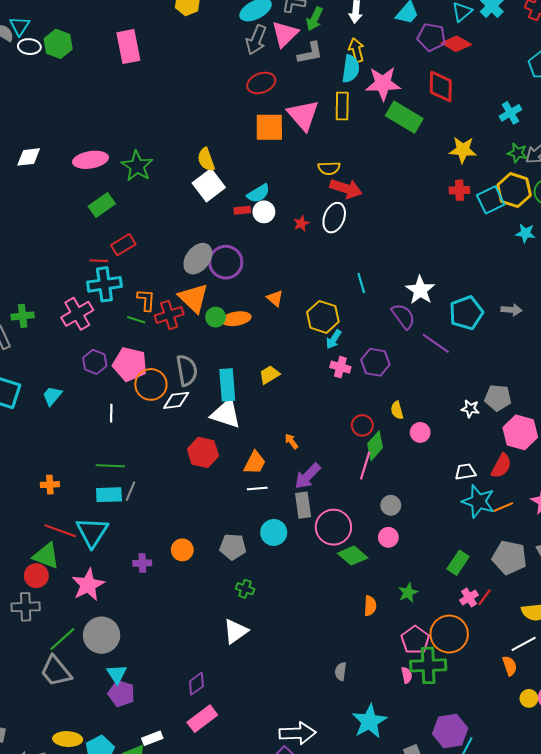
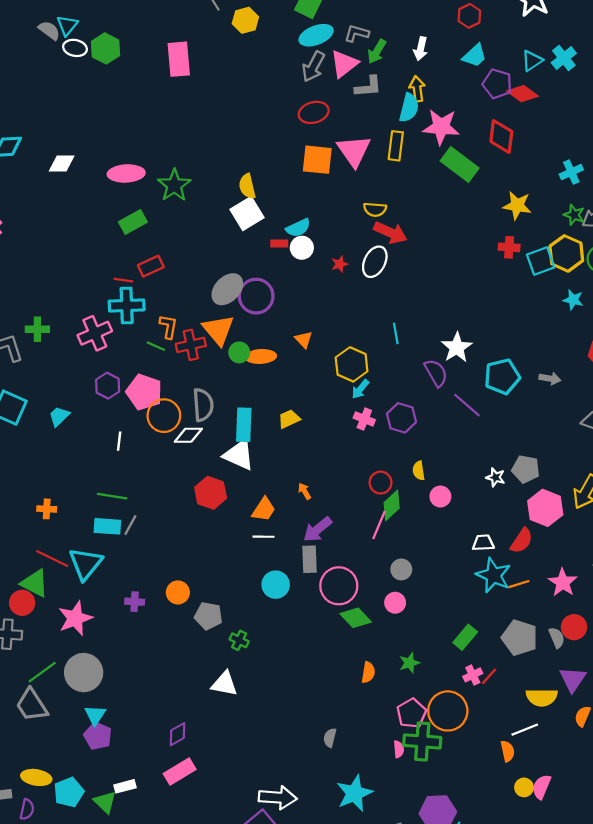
gray pentagon: (233, 547) -> (209, 616), moved
white triangle: (236, 631) -> (224, 684), turned 40

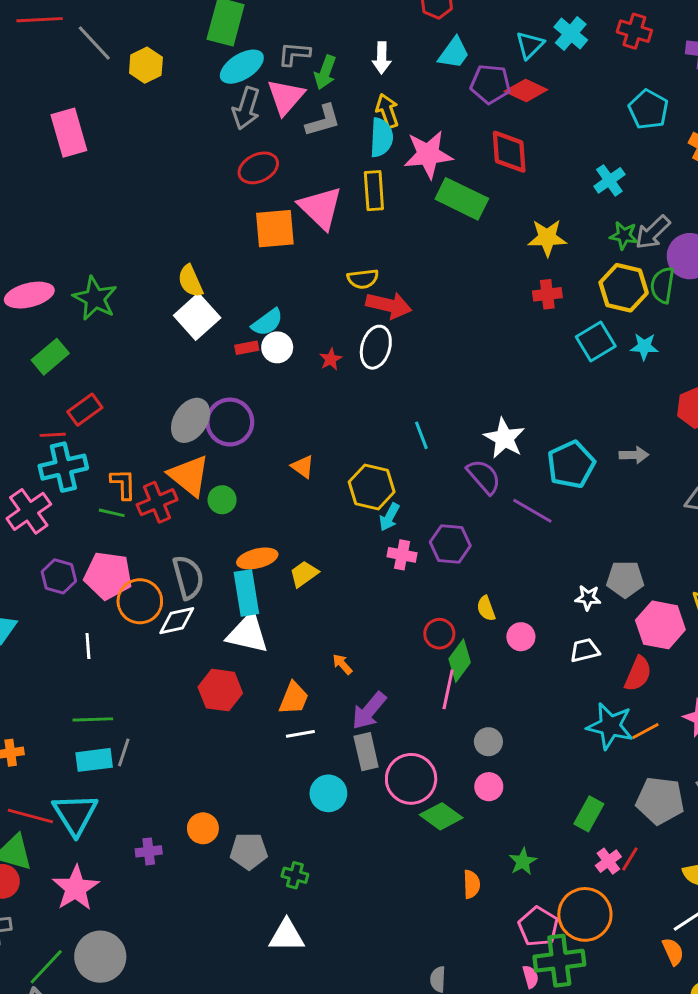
cyan square: (541, 261) -> (596, 341), moved
orange ellipse: (261, 356) -> (257, 558), moved
white trapezoid: (483, 543) -> (585, 650), moved

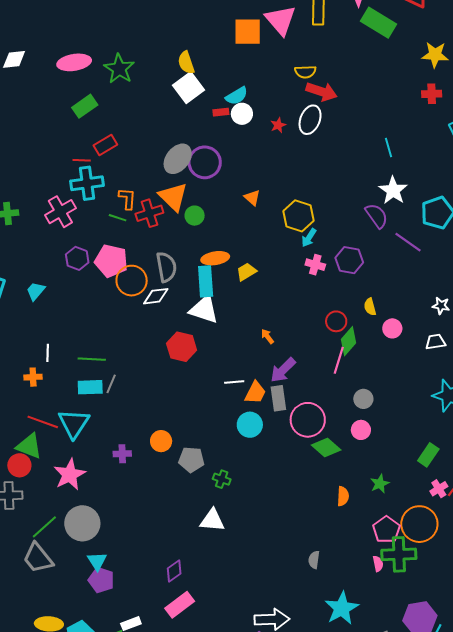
cyan line: (421, 435) -> (388, 147), moved
white line: (88, 646) -> (48, 353), moved
orange trapezoid: (294, 698) -> (255, 393), moved

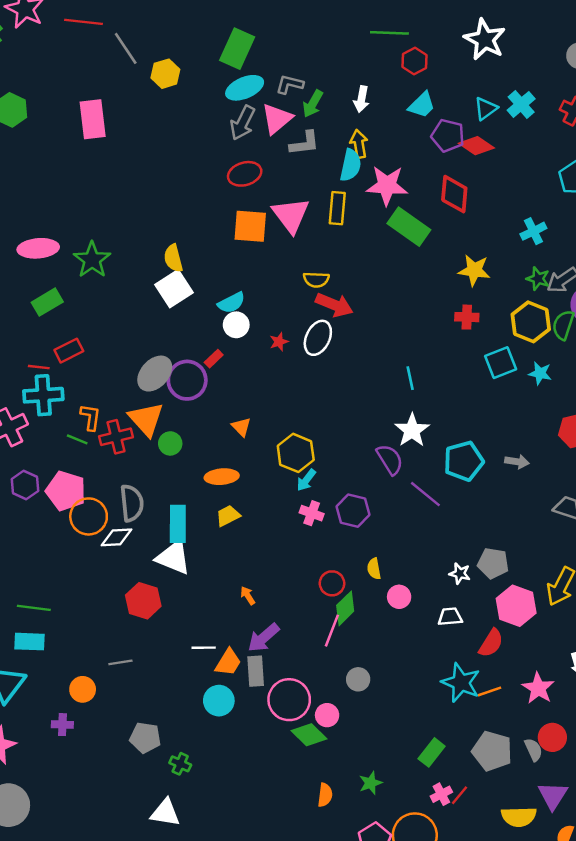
red rectangle: (221, 112) -> (214, 359), moved, turned -42
orange ellipse: (215, 258) -> (222, 477), moved
gray line: (111, 384) -> (120, 662), moved, turned 54
pink circle: (361, 430) -> (327, 715), moved
orange circle: (161, 441) -> (83, 689), moved

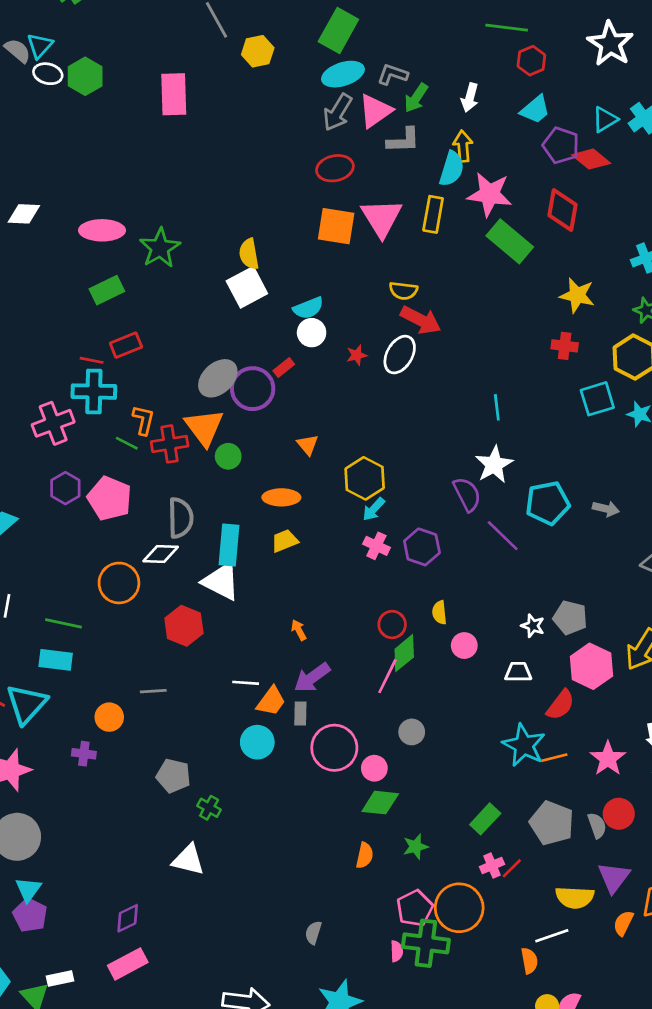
orange circle: (89, 516) -> (119, 583), moved
gray rectangle: (256, 671) -> (300, 713), size x0.7
green diamond: (309, 735) -> (380, 803), moved, turned -44

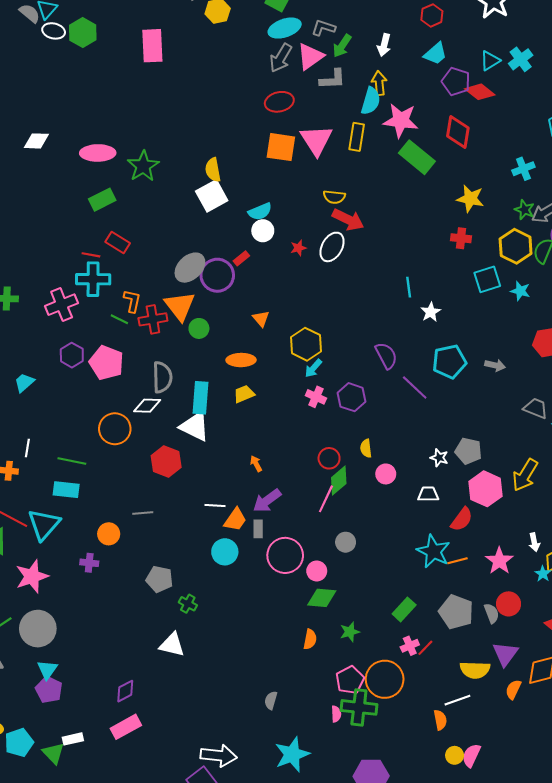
red rectangle: (126, 345) -> (118, 243), turned 55
white star: (494, 465) -> (431, 312), moved, size x0.7

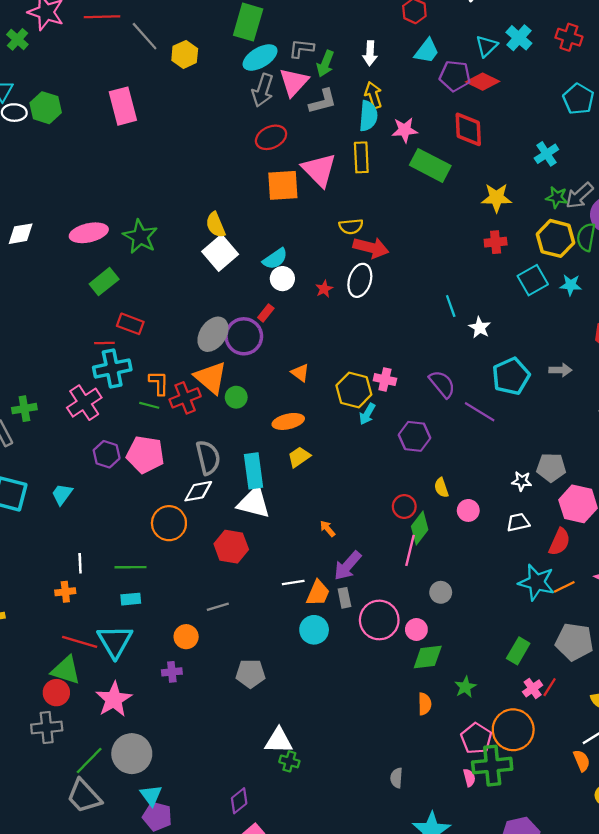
pink star: (401, 120) -> (405, 130), size x0.7
pink cross: (316, 397) -> (385, 380), moved
cyan rectangle: (66, 490) -> (131, 599), size x0.7
green cross: (188, 604) -> (289, 761), moved

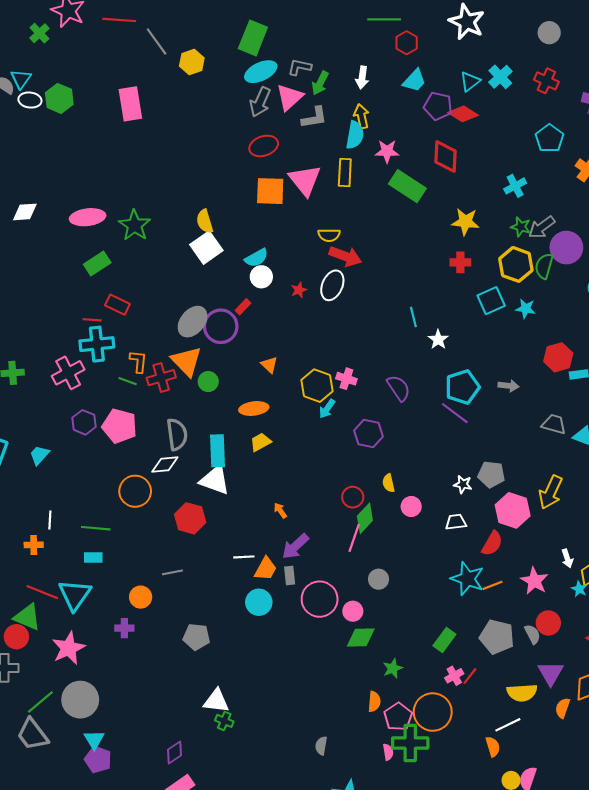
purple line: (480, 412) -> (455, 413), moved
orange semicircle: (425, 704) -> (374, 702), moved

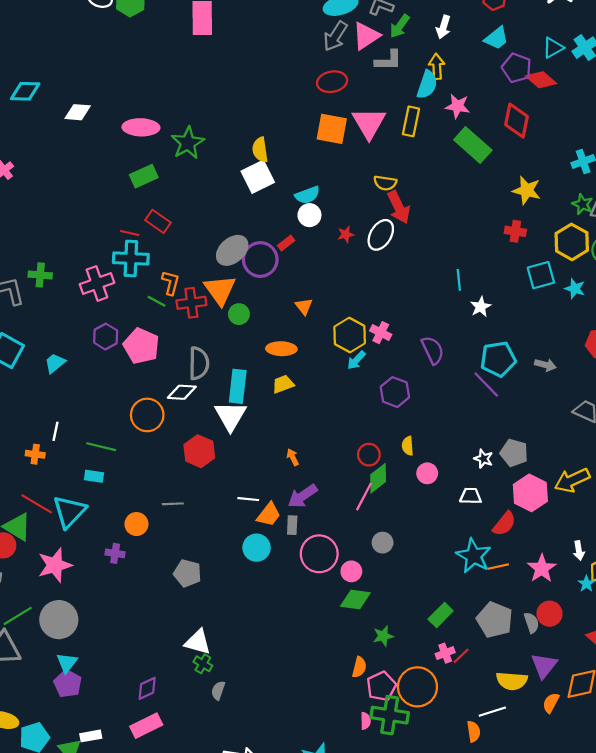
red arrow: (345, 256) -> (399, 207), turned 36
white triangle: (215, 480) -> (231, 416), turned 32
yellow arrow: (551, 492) -> (572, 480), turned 32
gray semicircle: (321, 746) -> (218, 690), moved

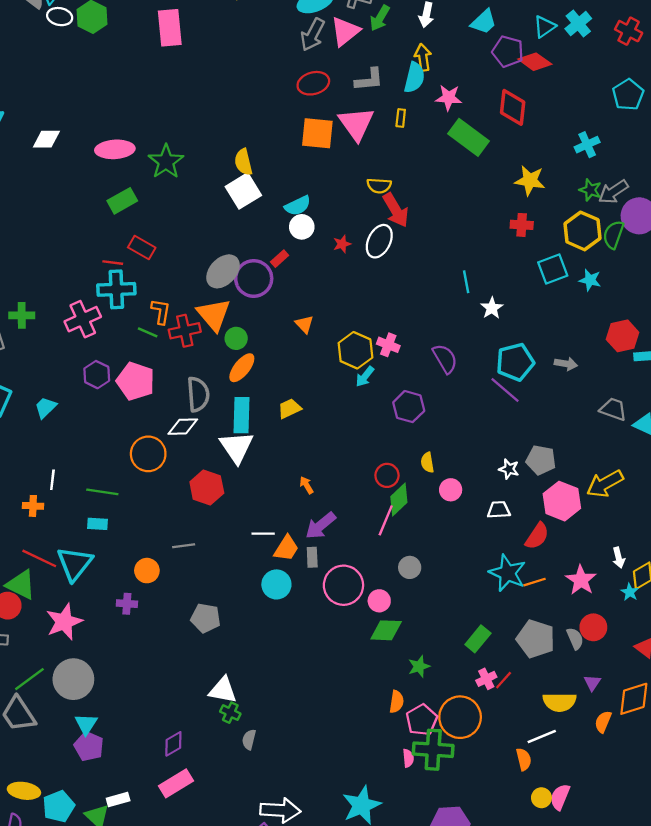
gray L-shape: (388, 60) -> (369, 80), moved
yellow rectangle: (411, 121) -> (401, 118), size x0.6
orange ellipse: (281, 349) -> (242, 368), moved, turned -48
purple triangle: (544, 665) -> (592, 683), size x0.6

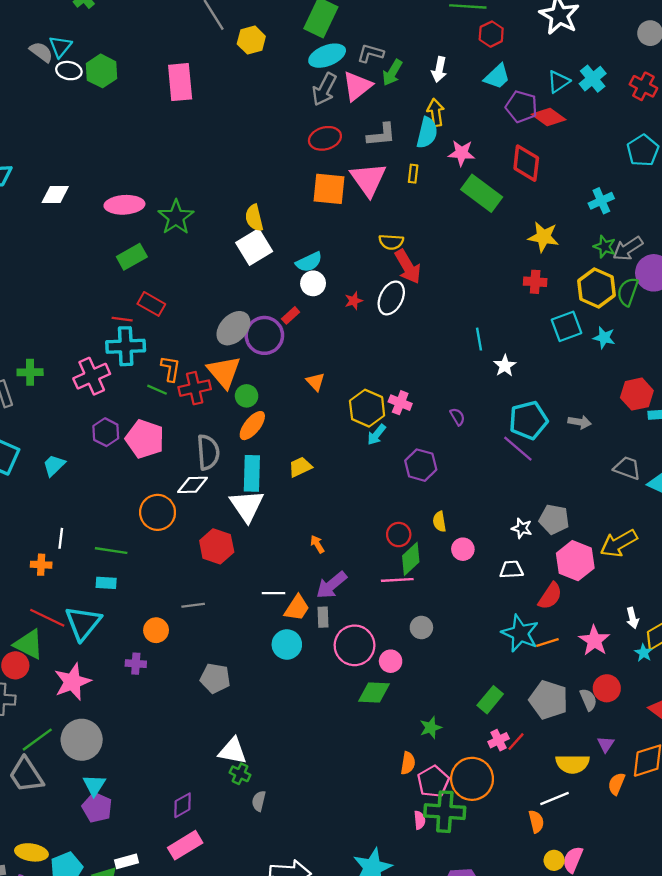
purple semicircle: (445, 359) -> (457, 417), size x0.6
pink line: (386, 520) -> (397, 580), turned 64
green diamond: (386, 630) -> (374, 693), moved

